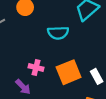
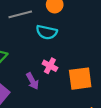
cyan semicircle: (58, 33) -> (47, 32), moved

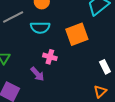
orange square: (80, 79) -> (77, 34), moved

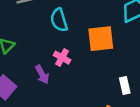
cyan semicircle: (40, 28) -> (59, 20), turned 60

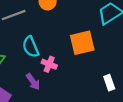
cyan semicircle: (59, 20) -> (31, 47), moved

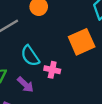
purple arrow: (33, 82) -> (25, 85), moved

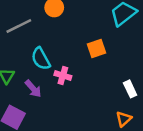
orange square: (82, 42) -> (96, 49), size x0.7

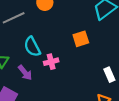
pink cross: (63, 75) -> (51, 62), turned -32

